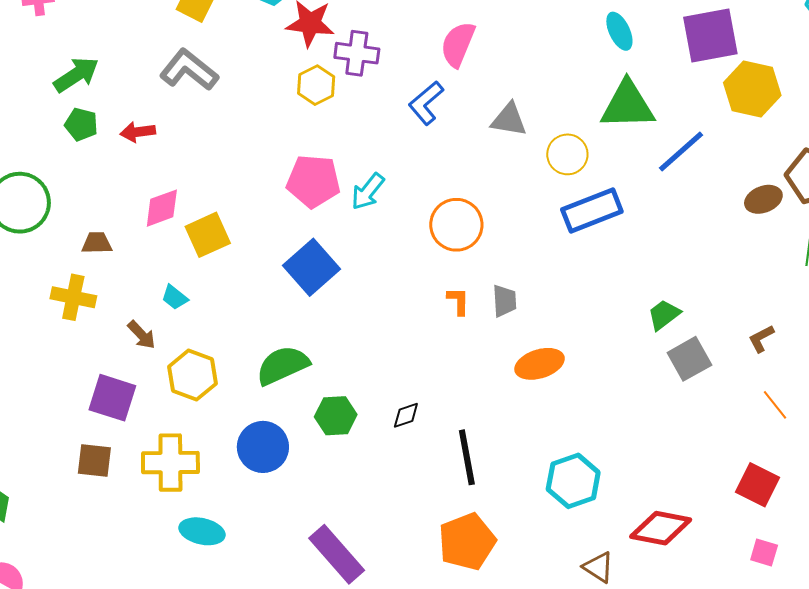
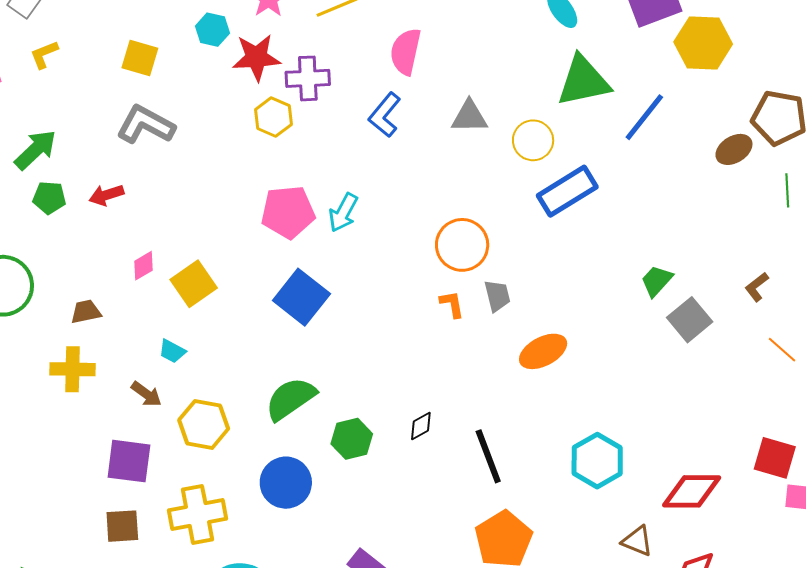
pink diamond: (162, 208) -> (144, 266), size x0.7
orange circle: (456, 225) -> (462, 245), moved
red square: (758, 485) -> (775, 458), moved

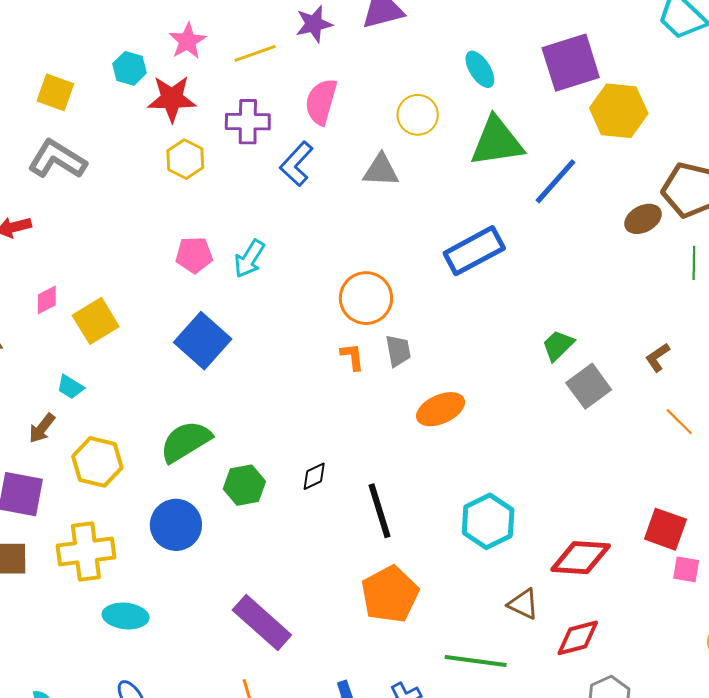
purple cross: (308, 78) -> (248, 122), moved
yellow circle: (533, 140) -> (418, 115), moved
pink pentagon: (288, 212) -> (194, 255), size x0.7
brown arrow: (146, 394) -> (42, 428), turned 88

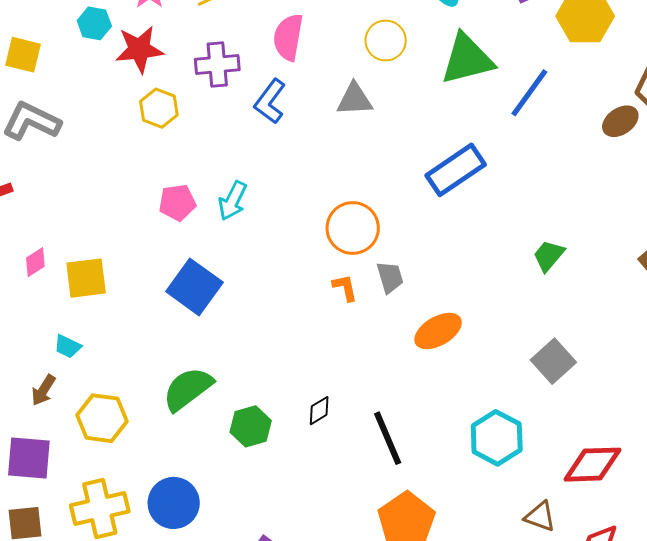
yellow square: (96, 321) -> (86, 278), turned 30
gray square: (589, 386) -> (553, 361), moved
blue circle: (176, 525) -> (174, 503), moved

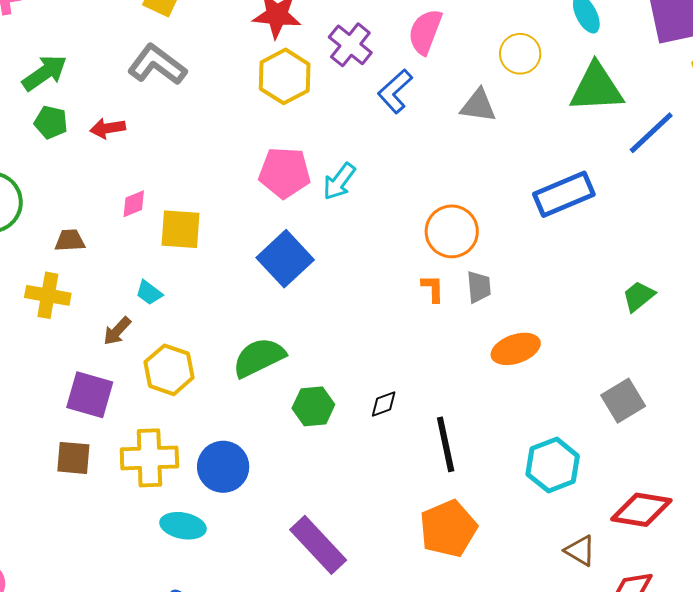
purple cross: (217, 64) -> (350, 45), turned 33
yellow hexagon: (159, 108) -> (285, 76), size x1.4
pink pentagon: (177, 202) -> (285, 173), size x1.4

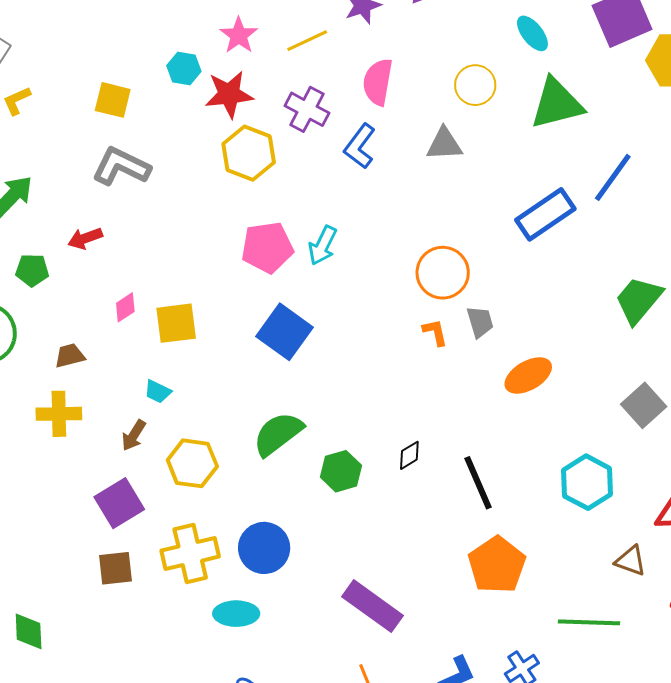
green pentagon: (51, 122) -> (32, 270), moved
blue line: (651, 133) -> (613, 177), moved
green trapezoid: (639, 296) -> (639, 300), size x1.5
purple square: (90, 395) -> (119, 503), turned -36

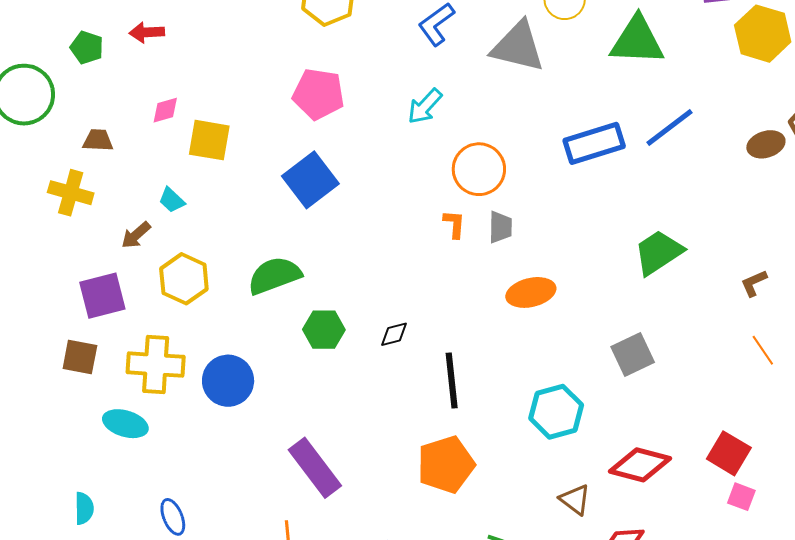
gray triangle: (444, 144) -> (518, 47), size x1.5
cyan arrow: (323, 246) -> (425, 106), moved
cyan ellipse: (236, 614) -> (125, 424), moved

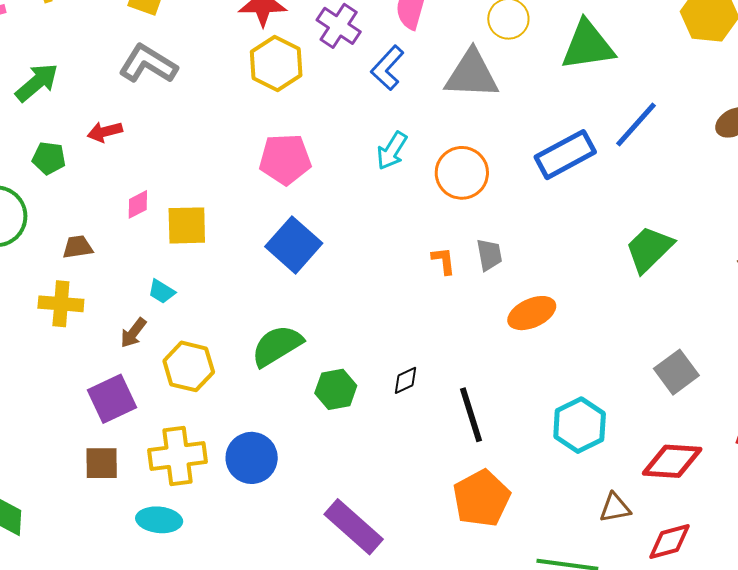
orange circle: (479, 169) -> (462, 173), moved
gray square: (633, 355) -> (676, 372), moved
brown triangle: (575, 500) -> (615, 508), turned -36

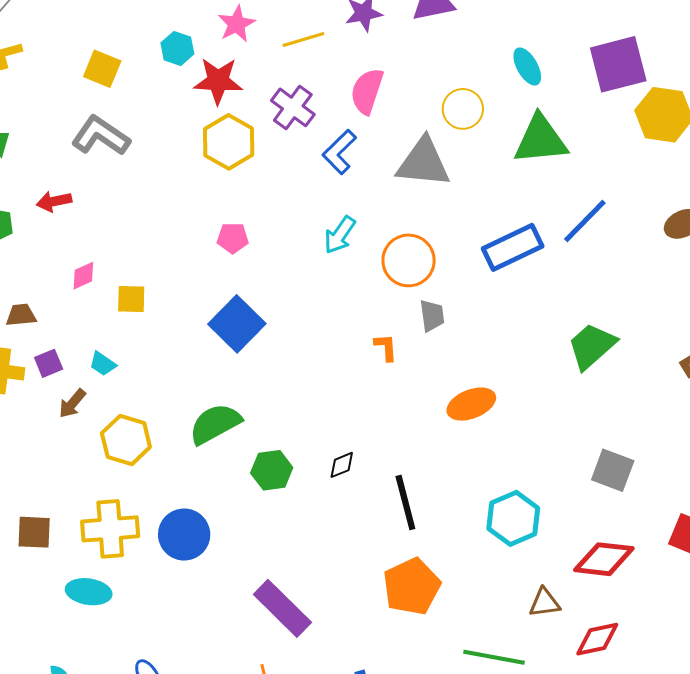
pink pentagon: (285, 159) -> (233, 238), size x0.6
yellow square: (187, 225) -> (131, 299), size x0.7
gray trapezoid: (489, 255) -> (432, 316), moved
gray square: (676, 372) -> (613, 470), turned -36
purple square: (112, 399) -> (49, 363), moved, size x0.6

